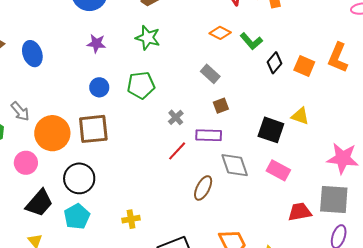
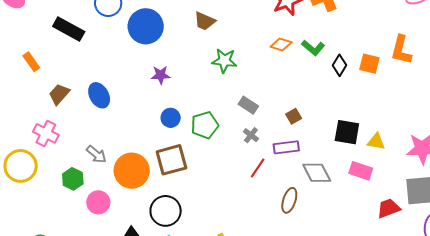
green star: (148, 38) -> (224, 61), moved
gray rectangle: (210, 74) -> (248, 105), moved
green pentagon: (141, 85) -> (205, 125), moved
yellow triangle: (300, 116) -> (376, 142), moved
pink circle: (26, 163) -> (98, 202), moved

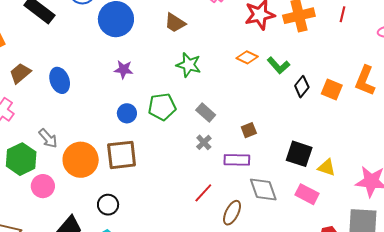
green pentagon: (205, 125) -> (162, 107), moved
red line: (258, 168) -> (203, 193), moved
green hexagon: (73, 179) -> (21, 159), size x1.4
black circle: (166, 211) -> (108, 205), size x0.7

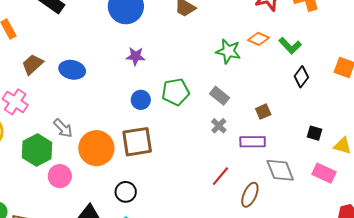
green star: (189, 65) -> (228, 51), moved
blue ellipse: (60, 80) -> (72, 70), turned -55
black diamond: (302, 87) -> (301, 77), moved
black square: (299, 154) -> (315, 133), size x0.6

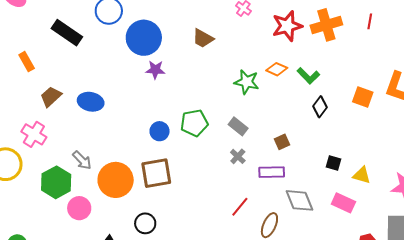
purple star: (136, 56) -> (155, 70), moved

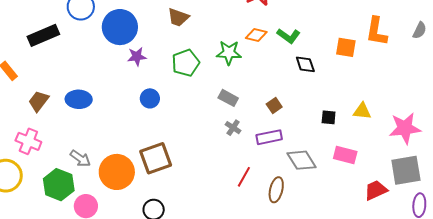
black rectangle: (67, 33) -> (43, 35), turned -48
black diamond: (320, 107) -> (305, 64), turned -45
green pentagon: (194, 123) -> (186, 63), moved
blue circle: (160, 131) -> (150, 98), moved
yellow triangle: (362, 175) -> (362, 111), moved

